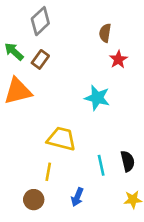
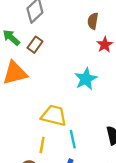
cyan star: (97, 98) -> (86, 79), turned 30
cyan line: (101, 165) -> (73, 139), moved

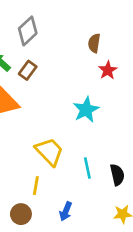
yellow trapezoid: (54, 115) -> (49, 152), turned 32
cyan line: (73, 139) -> (87, 168), moved

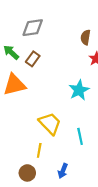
gray diamond: (28, 31) -> (33, 28), turned 35

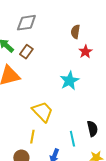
cyan line: (80, 136) -> (72, 139), moved

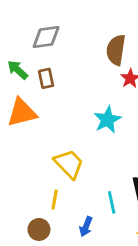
brown semicircle: (75, 32) -> (116, 50), size x1.5
brown rectangle: (26, 52) -> (46, 78), turned -48

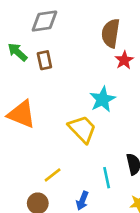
orange triangle: (22, 113) -> (22, 114), moved, turned 36
yellow trapezoid: (69, 164) -> (82, 129), moved
yellow line: (55, 200) -> (53, 175), turned 42

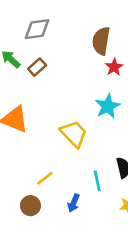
brown rectangle: (44, 60) -> (37, 67), turned 60
cyan star: (103, 99) -> (108, 106), moved

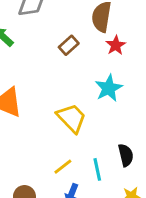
brown rectangle: (37, 67) -> (69, 45), moved
yellow line: (45, 178) -> (63, 167), moved

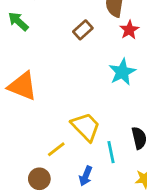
yellow trapezoid: (72, 118) -> (86, 127), moved
yellow line: (63, 167) -> (56, 149), moved

